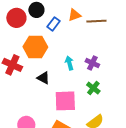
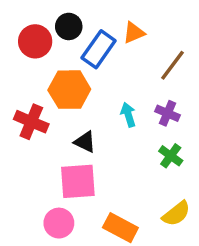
brown line: (96, 21) -> (173, 65), moved, turned -48
blue rectangle: (53, 24) -> (99, 49), size x1.5
pink square: (65, 101) -> (78, 181), moved

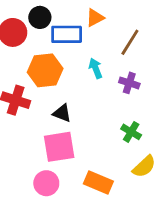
blue rectangle: (99, 49) -> (67, 34), turned 60
cyan arrow: (128, 115) -> (96, 68), moved
green cross: (171, 156) -> (131, 132), moved

